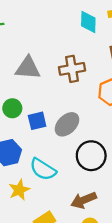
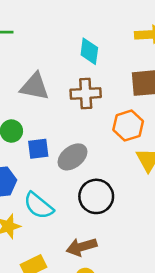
cyan diamond: (88, 22) -> (89, 51), moved

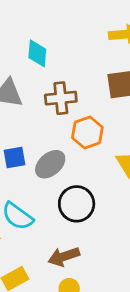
cyan diamond: (89, 51) -> (37, 53), moved
orange hexagon: (128, 126) -> (87, 132), moved

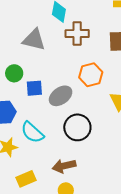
brown cross: (61, 98) -> (77, 34), moved

